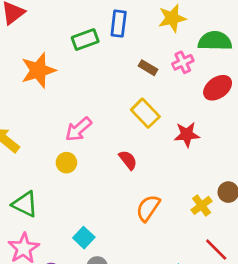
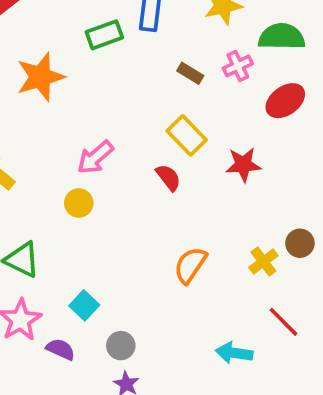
red semicircle: (128, 160) -> (168, 177), moved
cyan square: (84, 238) -> (84, 305), moved

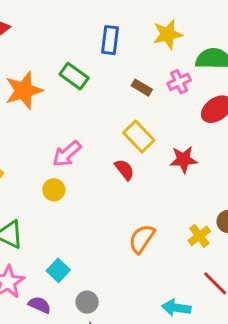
green rectangle: (104, 35) -> (74, 76), moved, turned 56

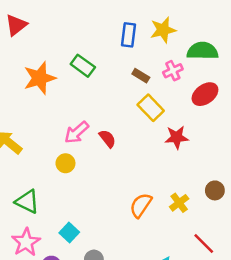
blue rectangle: (110, 40) -> (128, 35), moved
yellow rectangle: (139, 137) -> (151, 108), moved
red semicircle: (124, 170) -> (107, 139), moved
yellow cross: (199, 236) -> (179, 203), moved

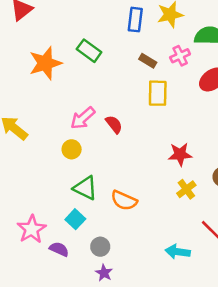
yellow rectangle: (151, 108) -> (158, 93), turned 45
red star: (177, 137) -> (180, 154), moved
green triangle: (27, 202) -> (85, 188), moved
orange semicircle: (141, 205) -> (124, 200), moved, turned -100

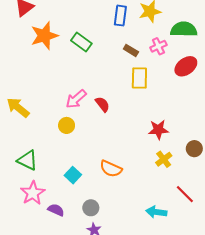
orange star: (45, 63) -> (44, 36), moved
green triangle: (85, 188) -> (27, 160), moved
cyan square: (75, 219) -> (73, 175), moved

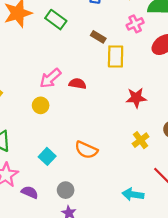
brown rectangle: (131, 50) -> (98, 37), moved
red semicircle: (102, 104) -> (78, 84), turned -42
red star: (158, 130) -> (136, 98), moved

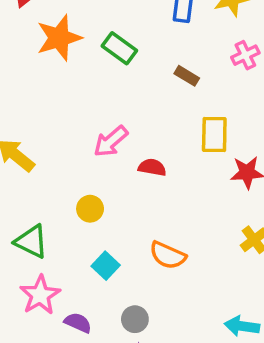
yellow rectangle: (116, 56) -> (214, 135), moved
red semicircle: (78, 84) -> (152, 167), moved
yellow circle: (41, 105) -> (90, 209), moved

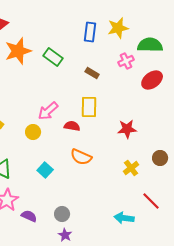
yellow rectangle: (214, 135) -> (89, 107), moved
yellow circle: (90, 209) -> (33, 132), moved
orange semicircle: (168, 255) -> (81, 157), moved
cyan square: (106, 266) -> (45, 170), moved

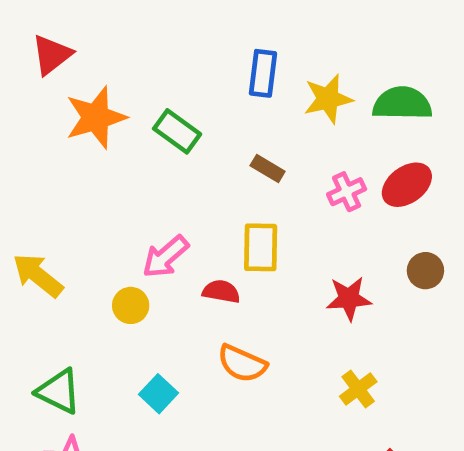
yellow star: (118, 28) -> (328, 99), moved
pink cross: (126, 61) -> (347, 192), moved
brown circle: (160, 158) -> (425, 271), moved

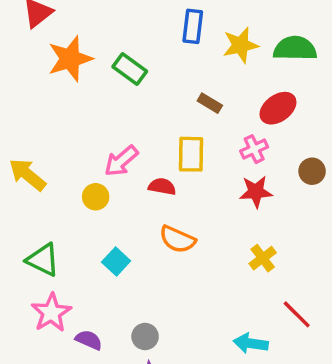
brown rectangle: (268, 168) -> (210, 103), moved
red ellipse: (407, 185) -> (278, 108), moved
pink cross: (347, 192) -> (254, 149), moved

